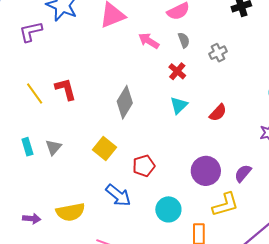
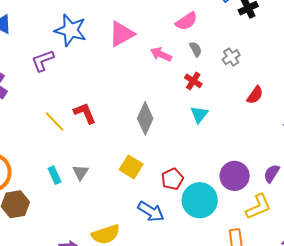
red semicircle: (218, 113) -> (255, 95), moved
cyan circle: (168, 209) -> (200, 200), moved, size x1.4

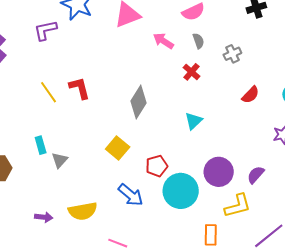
cyan triangle: (199, 114) -> (194, 121), moved
gray triangle: (80, 172) -> (60, 160), moved

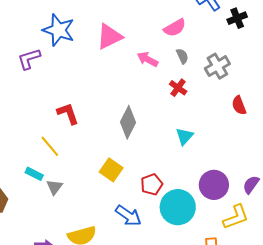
gray cross: (232, 54) -> (217, 66), size x1.4
yellow line: (48, 92) -> (50, 146), moved
red semicircle: (250, 95) -> (239, 105), turned 120
cyan rectangle: (41, 145) -> (34, 174), turned -42

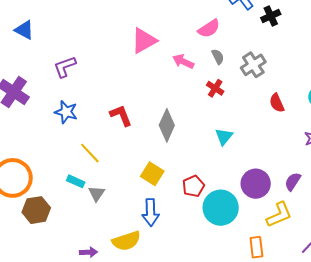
blue star: (59, 30) -> (66, 112), moved, size x0.7
red L-shape: (68, 114) -> (121, 115), moved
blue arrow: (128, 216) -> (151, 212), moved, turned 56

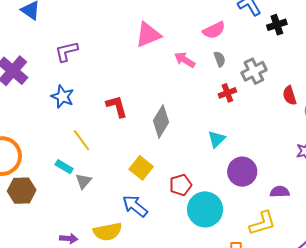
red cross: (215, 88) -> (227, 93), moved, turned 30
red semicircle: (277, 103) -> (290, 95), moved
purple semicircle: (293, 181) -> (280, 192), turned 48
purple circle: (256, 184) -> (242, 172), moved
blue arrow: (151, 212) -> (135, 206), turned 124

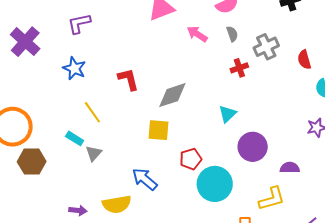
red semicircle: (290, 95) -> (304, 60), moved
gray diamond: (161, 121) -> (172, 95), turned 40
yellow square: (141, 168) -> (159, 130), moved, turned -35

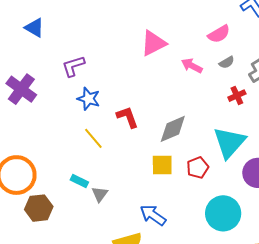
gray semicircle: (232, 34) -> (227, 62), turned 84
blue star: (74, 68) -> (89, 99), moved
yellow line: (92, 112) -> (93, 138), moved
cyan triangle: (227, 114) -> (229, 142), size x1.8
red pentagon: (191, 159) -> (198, 168), moved

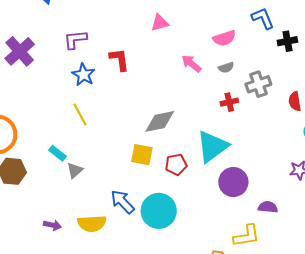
pink triangle: (154, 43) -> (160, 23), moved, size x0.7
red L-shape: (127, 117) -> (119, 60), moved
cyan circle: (223, 213) -> (159, 211), moved

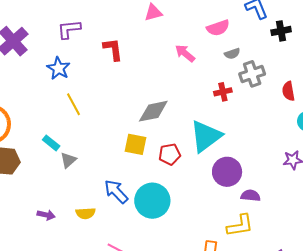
gray semicircle: (226, 68) -> (232, 54), moved
blue star: (83, 75) -> (59, 68), moved
purple semicircle: (268, 207) -> (251, 196), moved
yellow semicircle: (92, 224) -> (86, 213), size x0.7

